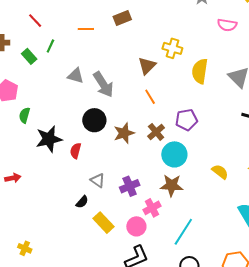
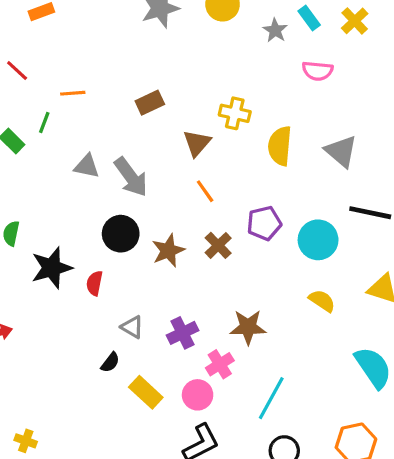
brown rectangle: (122, 18) -> (150, 103), moved
red line: (35, 21) -> (17, 70), moved
orange line: (86, 29) -> (73, 93), moved
cyan circle: (174, 154) -> (318, 240), moved

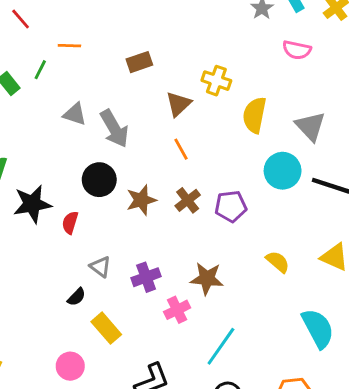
purple pentagon: (264, 223) -> (231, 206), moved
cyan circle: (318, 240) -> (283, 171), moved
pink circle: (198, 395) -> (70, 366), moved

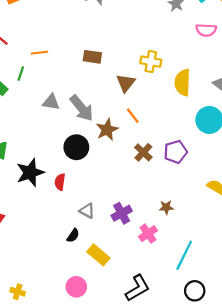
brown rectangle: (139, 62) -> (92, 57), turned 36
brown star: (141, 200) -> (107, 130), moved
brown star: (207, 279) -> (166, 207), size x0.6

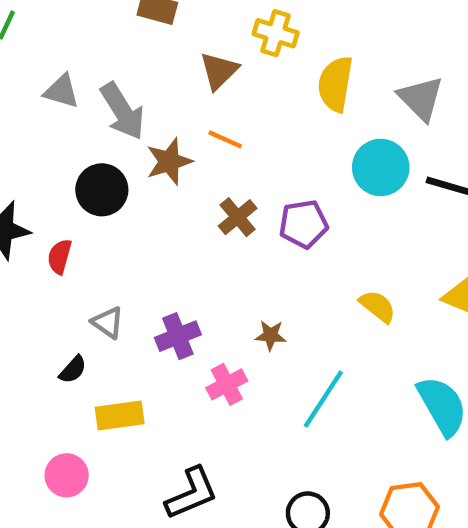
orange line: (133, 116) -> (225, 139), turned -35
yellow rectangle: (98, 255) -> (120, 416), turned -55
cyan line: (184, 255) -> (323, 399), moved

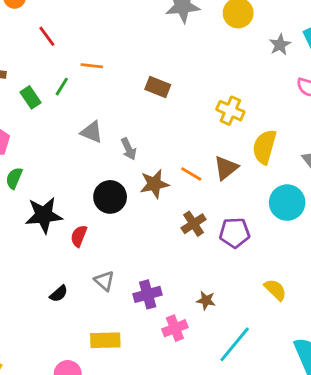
brown triangle: (219, 71) -> (226, 168), moved
gray arrow: (123, 111) -> (129, 149), size x0.6
black semicircle: (73, 370) -> (59, 294), moved

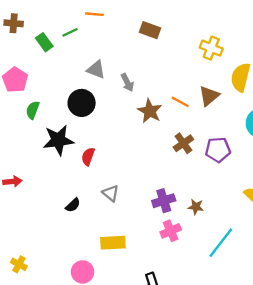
green line: (62, 87) -> (70, 32), turned 35
brown star: (154, 184) -> (150, 111), turned -30
black circle: (110, 197) -> (82, 103), moved
purple cross: (148, 294) -> (164, 201), moved

